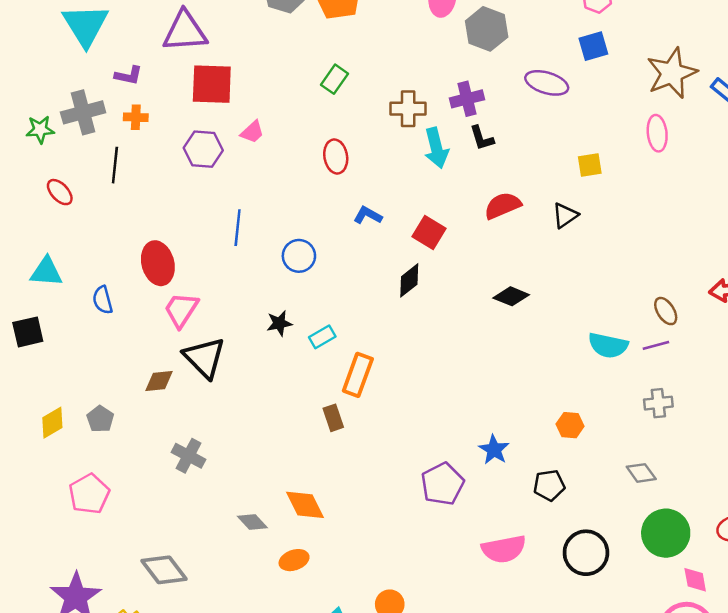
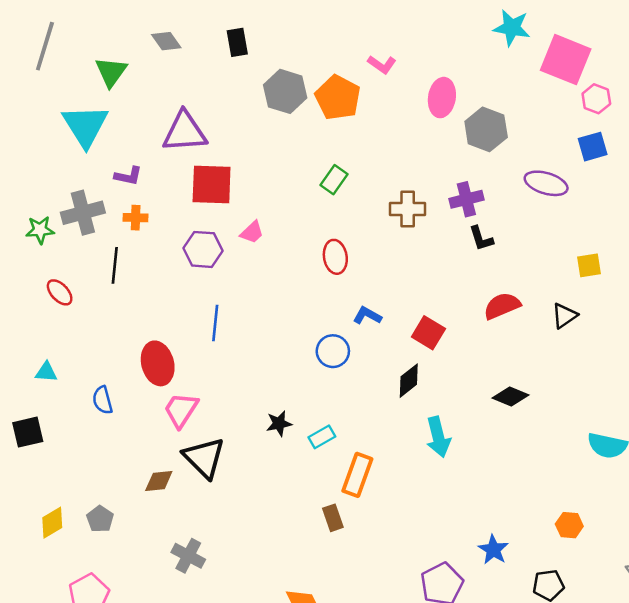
cyan arrow: (436, 148) -> (438, 437), moved
blue line: (238, 228) -> (215, 323), moved
blue circle: (299, 256) -> (333, 351), moved
cyan triangle: (46, 272) -> (46, 372), size x0.7

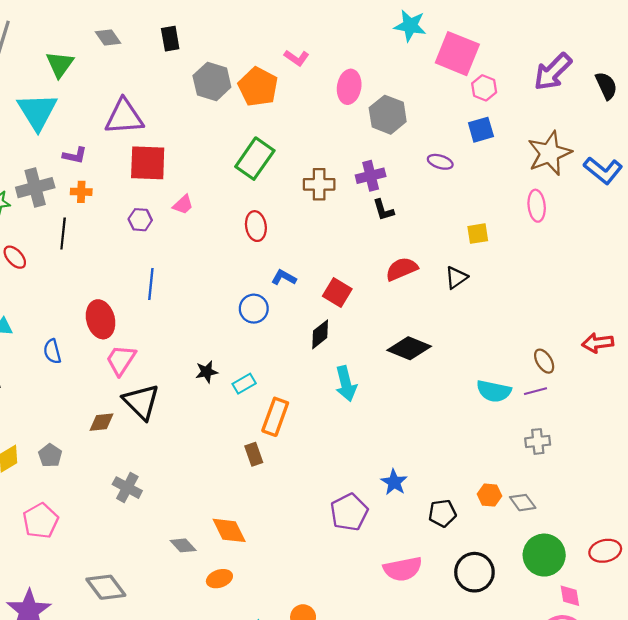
green rectangle: (334, 180) -> (255, 159), size x1.6
purple ellipse: (546, 183) -> (440, 162), size x0.7
purple hexagon: (203, 249) -> (140, 220), size x0.7
black diamond: (511, 396) -> (409, 348), size x1.4
orange hexagon: (569, 525) -> (489, 495), moved

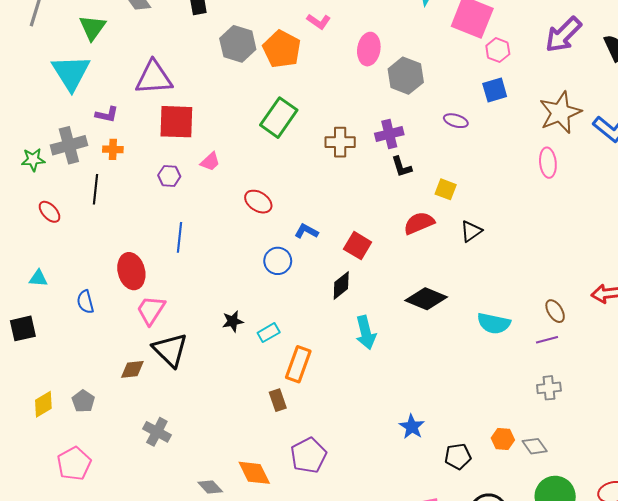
red ellipse: (256, 226) -> (258, 202), moved, turned -48
yellow square: (478, 234) -> (446, 189), moved, turned 30
cyan semicircle: (494, 391) -> (494, 323), moved
purple pentagon: (349, 512) -> (308, 455), moved

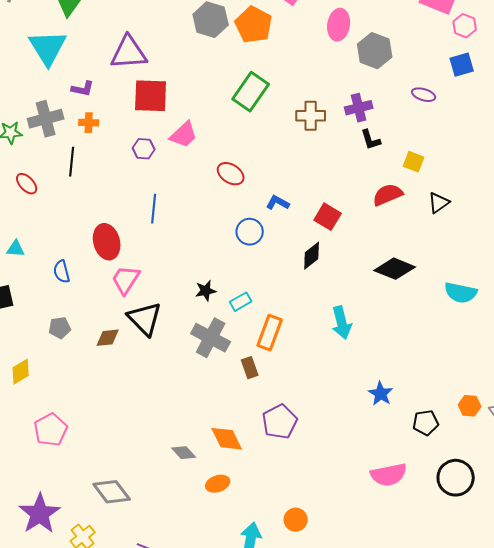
pink trapezoid: (210, 162) -> (184, 135), size x1.4
cyan arrow: (366, 333) -> (342, 323), moved
gray pentagon: (83, 401) -> (60, 328), moved, turned 30
gray cross: (157, 432) -> (211, 338), moved, size x1.4

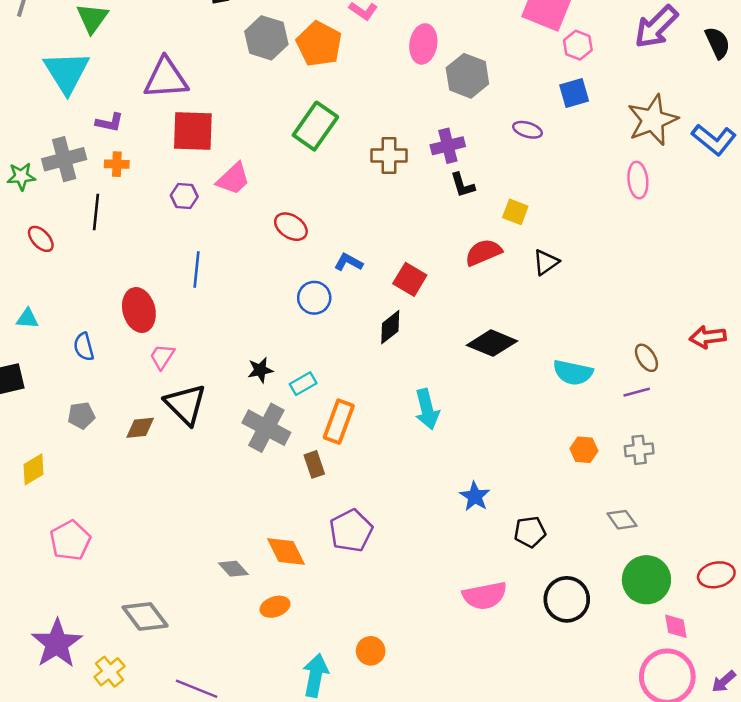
pink trapezoid: (126, 280) -> (162, 357), size x0.7
orange hexagon: (470, 406) -> (584, 450), moved

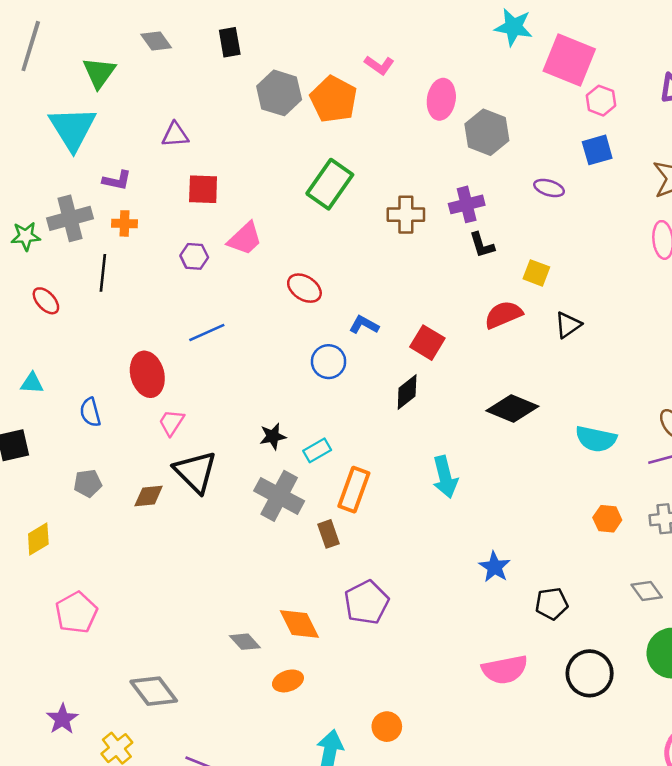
purple triangle: (166, 78) -> (175, 135), size x0.6
red square: (193, 131) -> (203, 189), size x0.7
blue line: (197, 270) -> (207, 332), turned 60
purple star: (57, 643) -> (62, 719), size x0.6

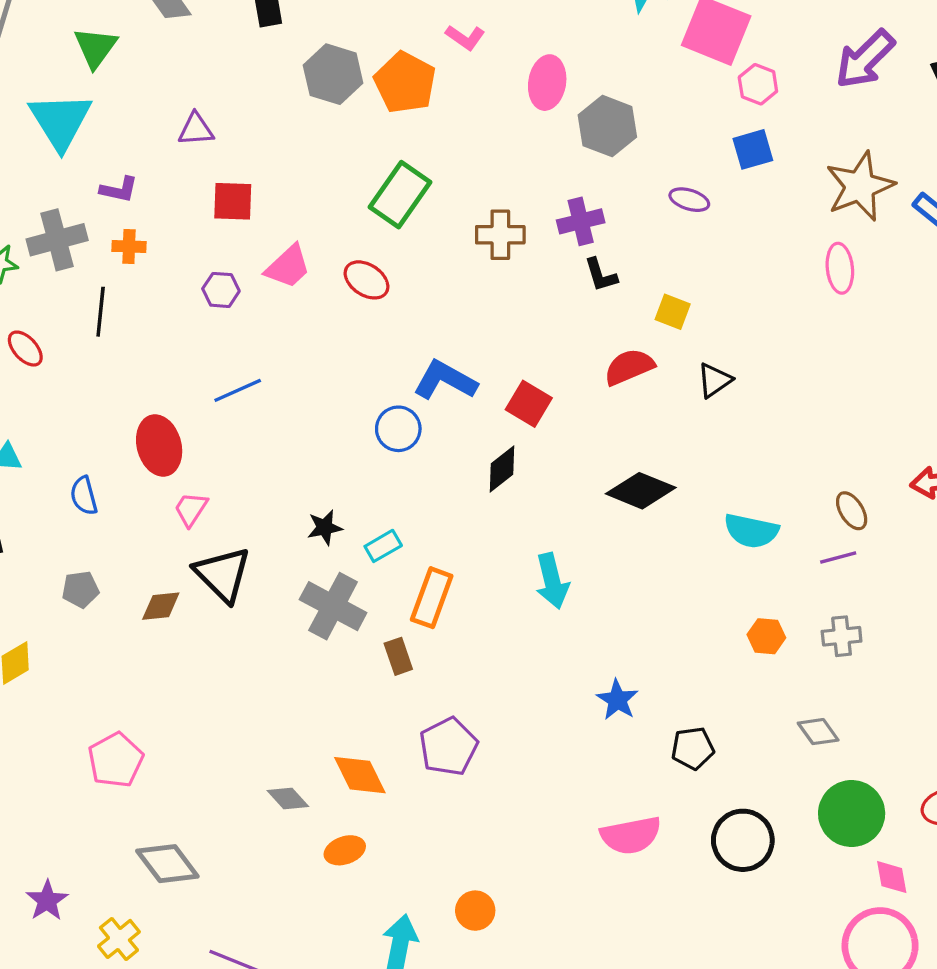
red ellipse: (304, 288) -> (366, 280), moved
blue L-shape: (364, 325) -> (445, 380), size x1.6
pink pentagon: (76, 613) -> (116, 760), moved

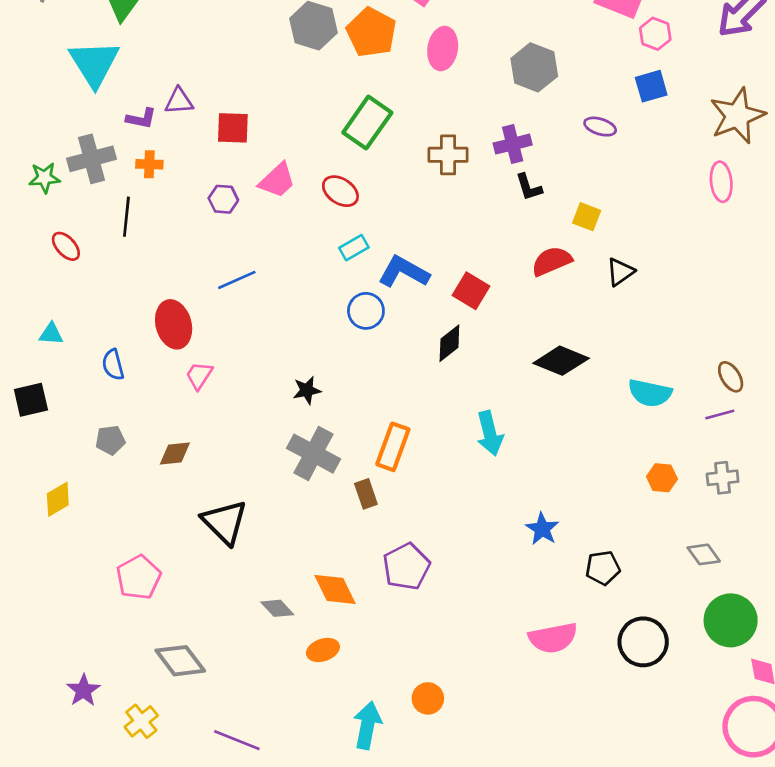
pink ellipse: (547, 83) -> (443, 49), moved
purple triangle: (196, 129) -> (179, 101), moved
cyan rectangle: (383, 546) -> (354, 248), moved
black triangle: (223, 574) -> (225, 522), moved

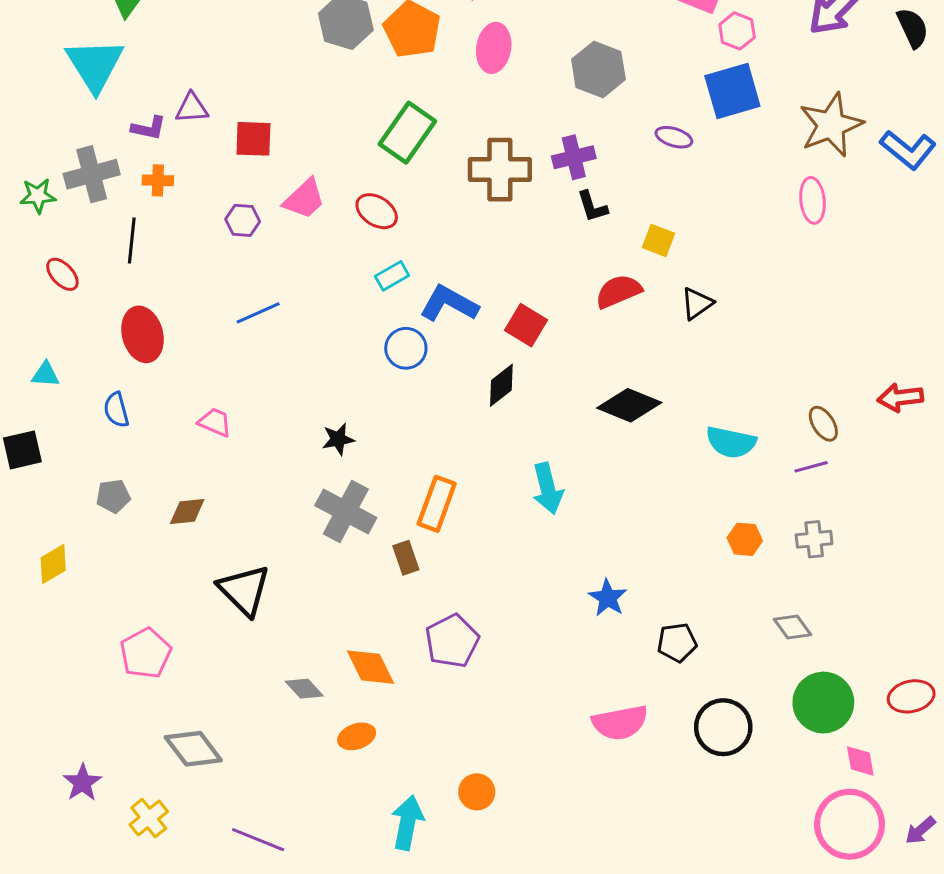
blue square: (651, 86) -> (732, 91), size x1.5
brown cross: (448, 155) -> (500, 170), size x1.4
red ellipse: (174, 324) -> (143, 334), moved
pink trapezoid: (199, 375) -> (215, 422), turned 80

